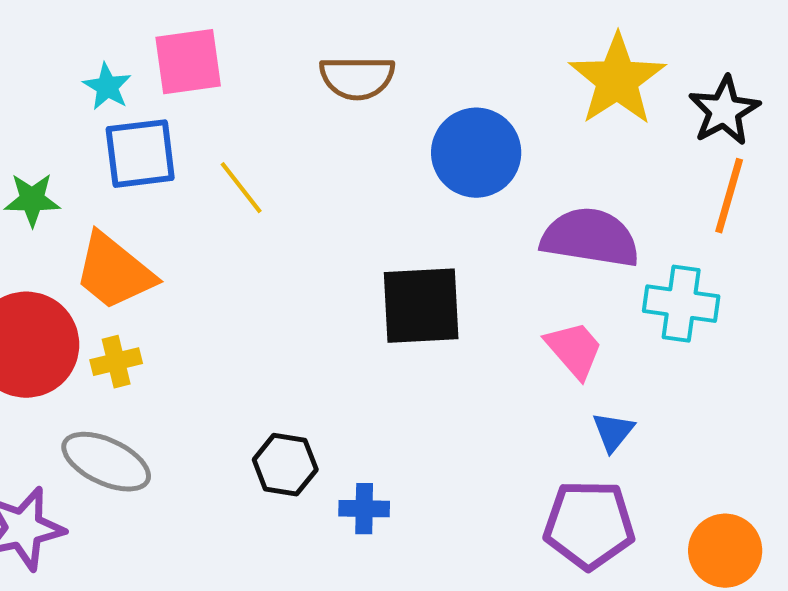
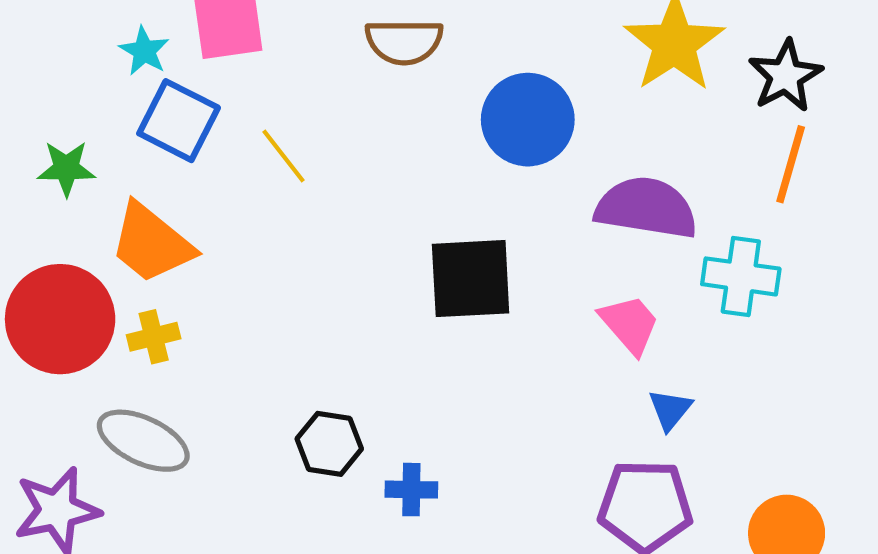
blue square: (140, 154) -> (179, 121), turned 34

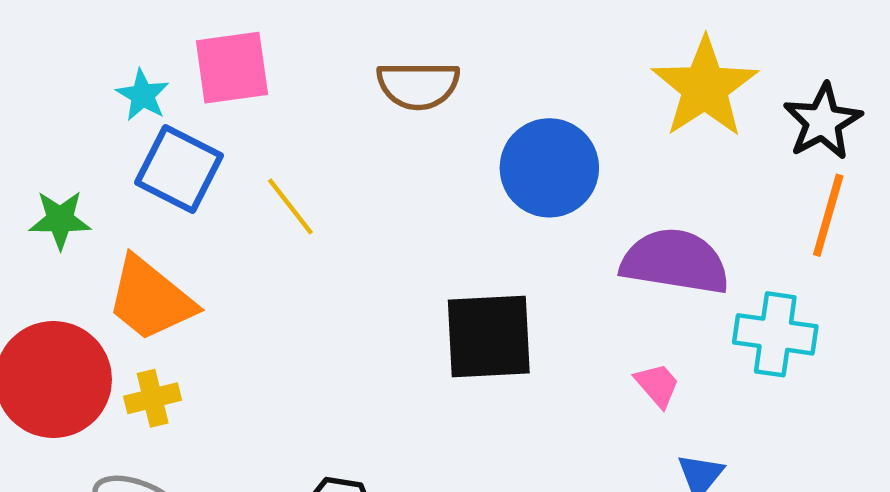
pink trapezoid: (630, 324) -> (657, 385), size x0.7

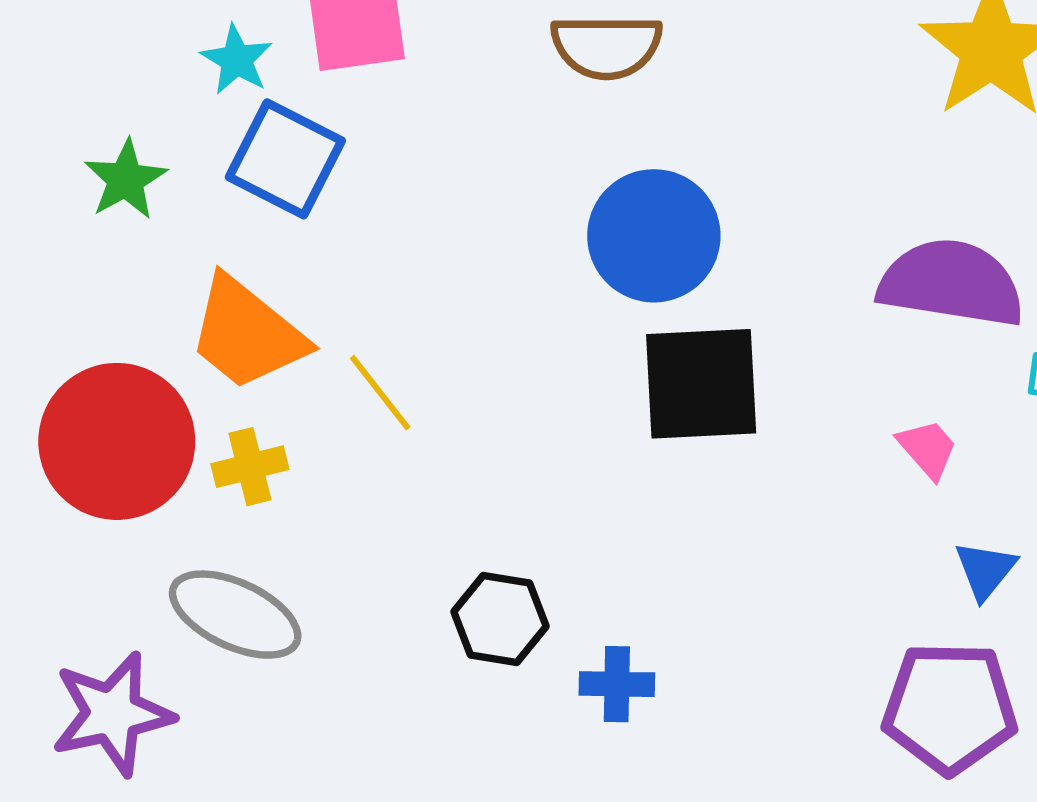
blue circle: (549, 168) -> (654, 236), moved
yellow line: (290, 206) -> (380, 393), moved
green star: (60, 220) -> (126, 180), moved, turned -30

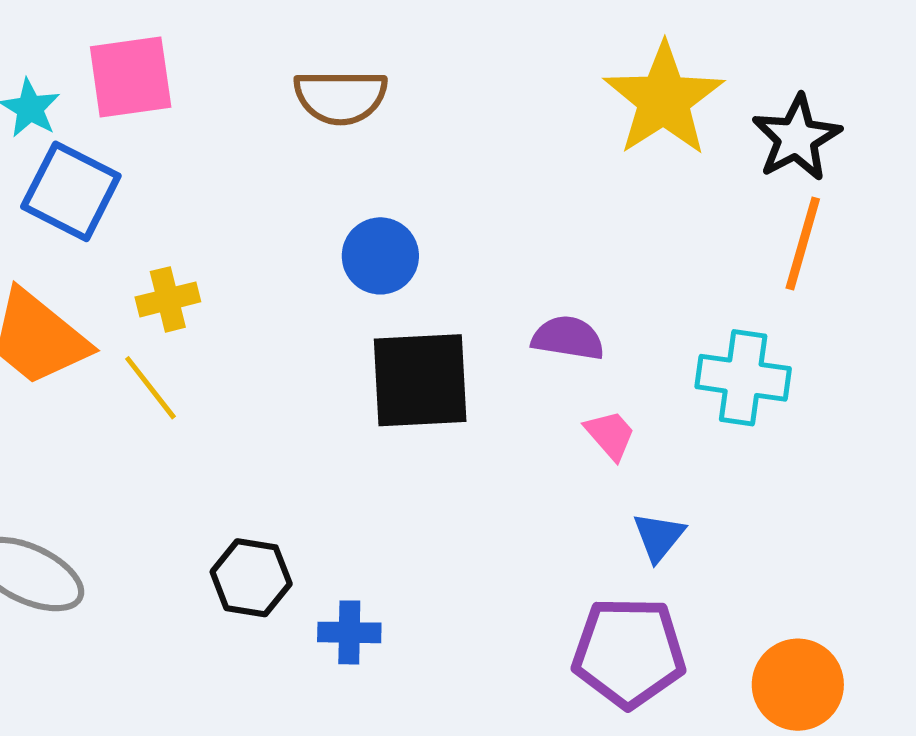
blue circle: (654, 236) -> (380, 256), size x0.7
purple semicircle: (951, 283) -> (568, 338), moved, size x0.6
yellow cross: (250, 467) -> (168, 299), moved

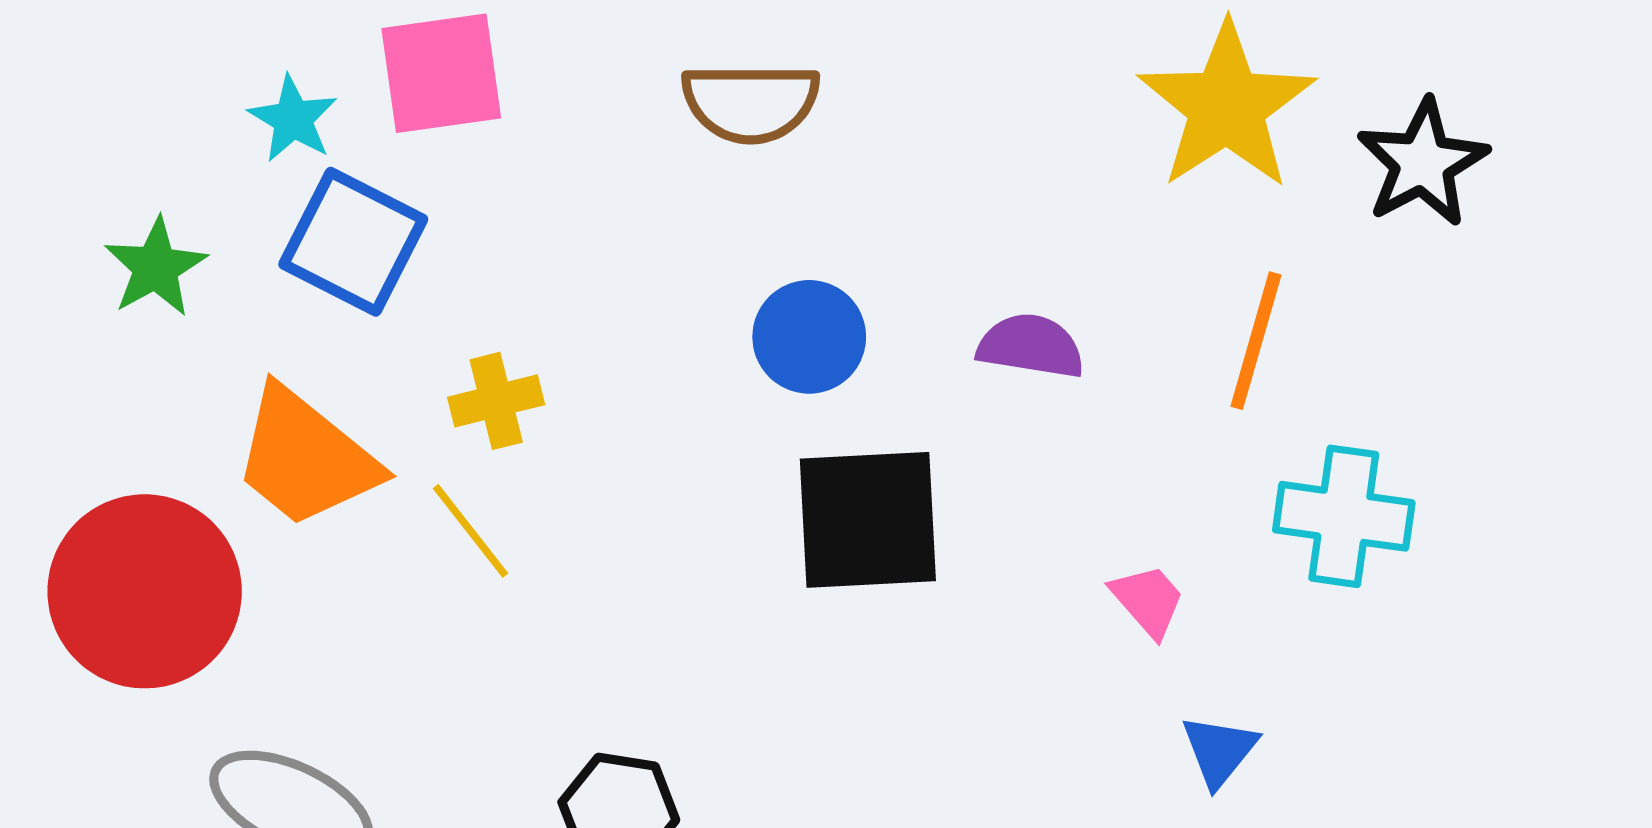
orange line: (803, 244) -> (1256, 341), moved
purple semicircle: (568, 338) -> (1031, 346), moved

